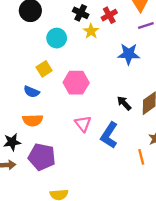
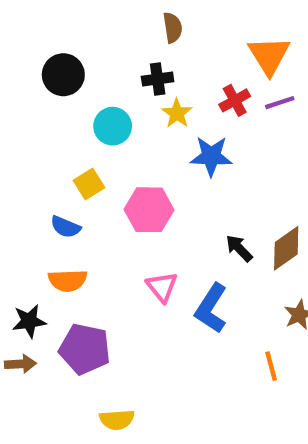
black cross: (81, 13) -> (158, 79), turned -35
red cross: (109, 15) -> (235, 100), moved
blue star: (129, 54) -> (211, 156), moved
orange line: (141, 157) -> (271, 366), moved

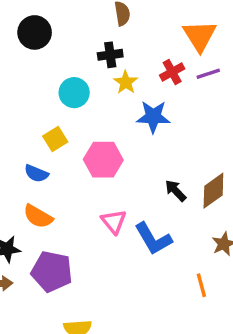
black circle: (63, 75) -> (35, 32), moved
orange semicircle: (68, 280) -> (38, 216), turned 32
blue L-shape: (211, 308) -> (153, 239), turned -63

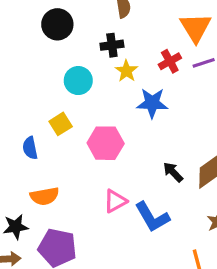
black circle: (35, 32) -> (57, 24), moved
blue semicircle: (36, 173) -> (30, 148), moved, turned 55
orange semicircle: (38, 216) -> (45, 196), turned -40
pink triangle: (114, 222) -> (115, 201), turned 40

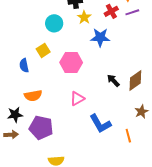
blue L-shape: (152, 217) -> (100, 124), moved

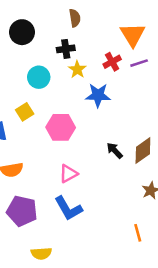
blue L-shape: (100, 124) -> (68, 208), moved
orange line: (128, 136) -> (138, 233), moved

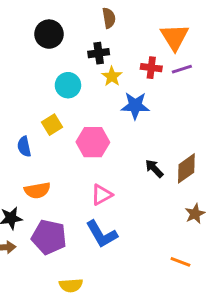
red cross: (112, 62) -> (151, 68), turned 36
orange line: (138, 233) -> (180, 262), turned -54

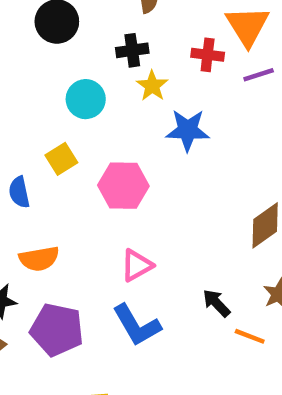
red cross: (151, 68) -> (208, 55), moved
black arrow: (154, 168) -> (216, 303), moved
orange line: (180, 262) -> (250, 336), moved

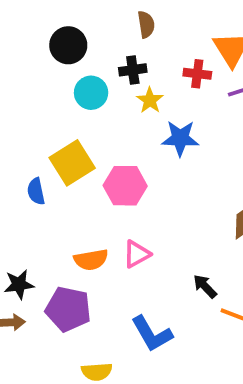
cyan circle: (86, 99) -> (91, 93), moved
yellow square: (61, 159) -> (72, 163), size x1.6
orange semicircle: (39, 259) -> (91, 260), moved
blue L-shape: (137, 325) -> (152, 334), moved

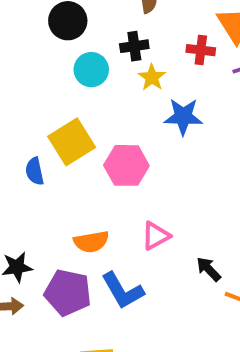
pink triangle: (137, 254) -> (156, 236), moved
blue L-shape: (152, 334) -> (123, 291), moved

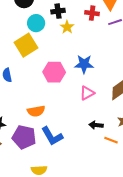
blue star: (183, 117) -> (84, 64), moved
yellow square: (72, 142) -> (26, 45), moved
pink triangle: (156, 236) -> (87, 93), moved
black arrow: (209, 269) -> (96, 125), turned -40

